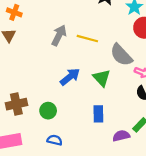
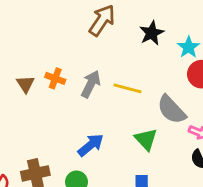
orange cross: (14, 12) -> (55, 78), moved
blue arrow: (70, 77) -> (91, 145), moved

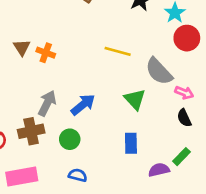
orange cross: (55, 78) -> (46, 53), moved
gray arrow: (91, 84) -> (47, 103), moved

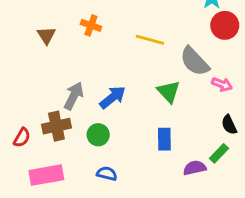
orange cross: (46, 53) -> (91, 25), moved
black semicircle: (184, 118) -> (229, 125), moved

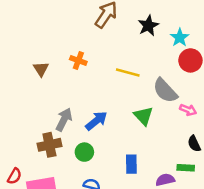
red semicircle: (22, 138) -> (14, 176), moved
blue rectangle: (164, 139) -> (131, 164), moved
green rectangle: (219, 153) -> (186, 168), turned 49

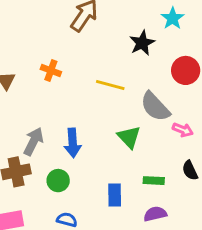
black star: (148, 26) -> (142, 43), moved
cyan star: (180, 38) -> (173, 18), moved
blue arrow: (96, 121) -> (73, 143), turned 125
green rectangle: (186, 168) -> (154, 181), moved

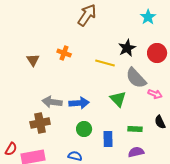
black star: (142, 43) -> (127, 48), moved
gray arrow: (33, 141) -> (52, 102), turned -108
blue arrow: (73, 143) -> (79, 103), turned -90
green circle: (58, 181) -> (84, 129), moved

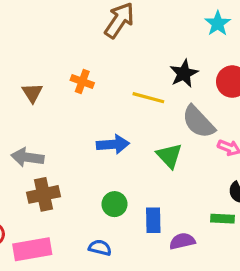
gray arrow: (52, 102) -> (27, 157), moved
blue arrow: (79, 103) -> (113, 144), moved
green rectangle: (135, 129) -> (223, 219), moved
purple semicircle: (136, 152) -> (182, 241), moved

